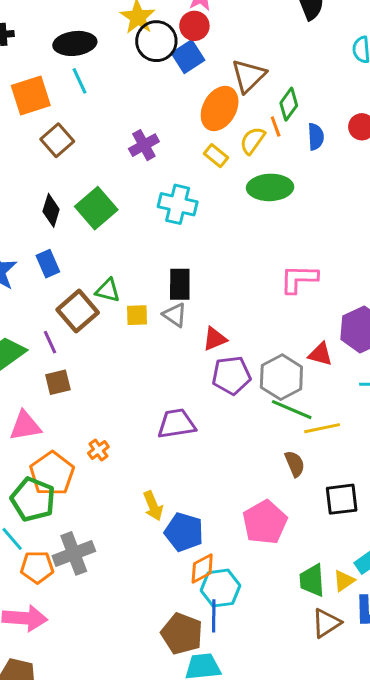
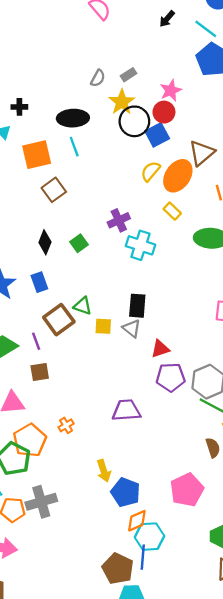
yellow semicircle: (252, 141) -> (150, 171), moved
purple cross: (144, 145) -> (119, 220), moved
green square: (96, 208) -> (79, 243), size x0.6

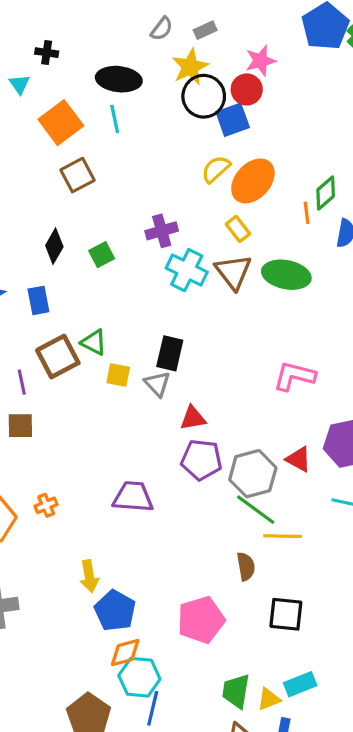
brown triangle: (202, 153) -> (233, 272), moved, turned -36
orange square: (37, 155) -> (61, 123), turned -32
blue line: (143, 557) -> (153, 708), moved

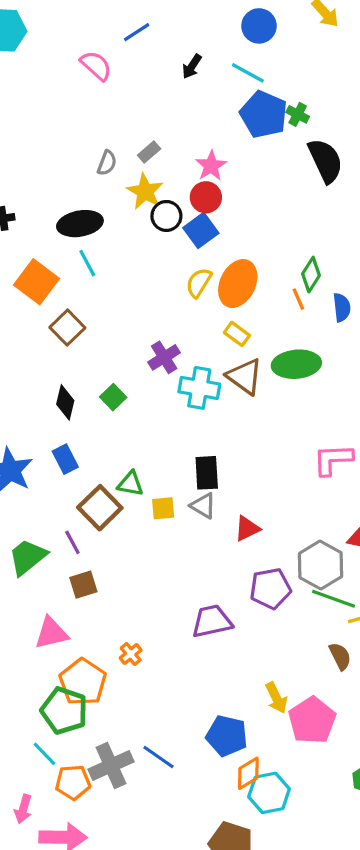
black circle: (204, 96) -> (166, 216), size x0.7
purple pentagon: (201, 460) -> (270, 588), moved
yellow arrow: (89, 576) -> (276, 698), moved
blue line: (153, 708) -> (158, 757), moved, turned -52

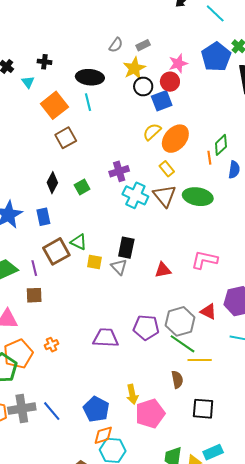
blue pentagon: (264, 114) -> (216, 57), moved
red triangle: (247, 529) -> (163, 270), moved

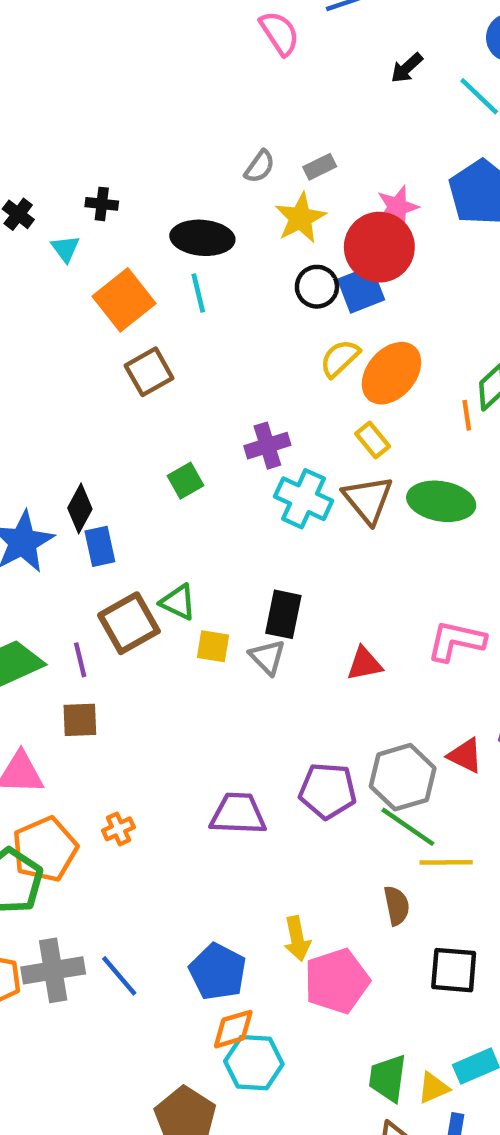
red circle: (170, 82) -> (379, 247), size x1.6
black circle: (143, 86) -> (317, 287), moved
black diamond: (52, 183) -> (80, 508), moved

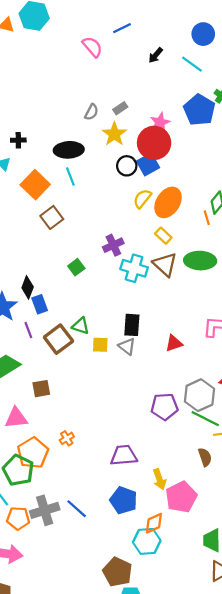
purple line: (80, 660) -> (28, 330), moved
purple trapezoid: (238, 814) -> (124, 455), moved
orange diamond: (233, 1029) -> (154, 523), moved

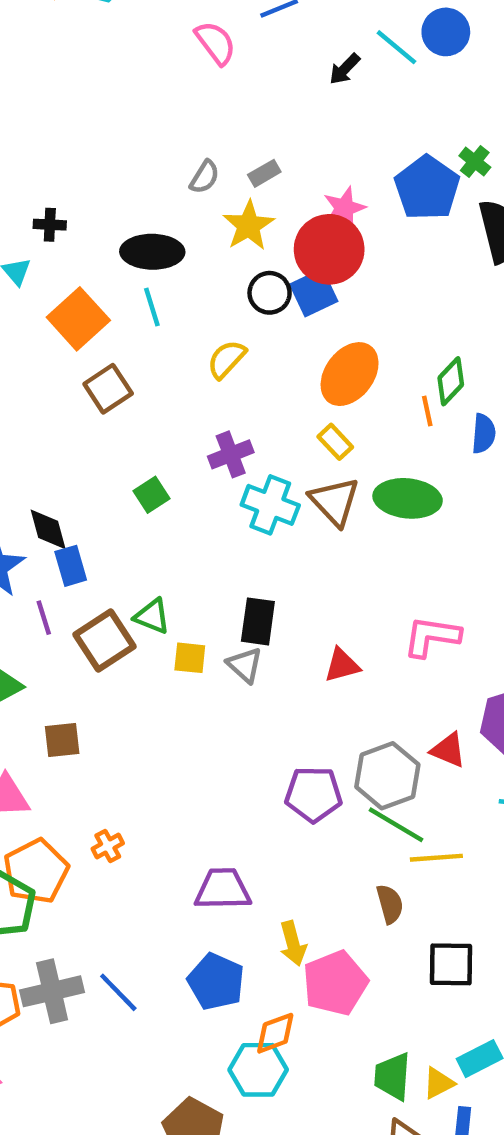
cyan line: (192, 64) -> (396, 47), moved
yellow semicircle: (142, 199) -> (227, 359), moved
black diamond: (28, 287) -> (48, 529), turned -40

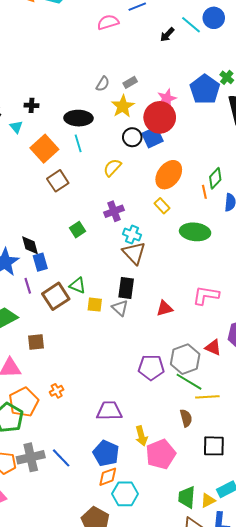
pink semicircle: (216, 43) -> (108, 22), turned -70
brown triangle: (334, 501) -> (134, 253), moved
cyan cross: (270, 505) -> (132, 235), size x0.7
orange diamond: (275, 1033) -> (108, 477), moved

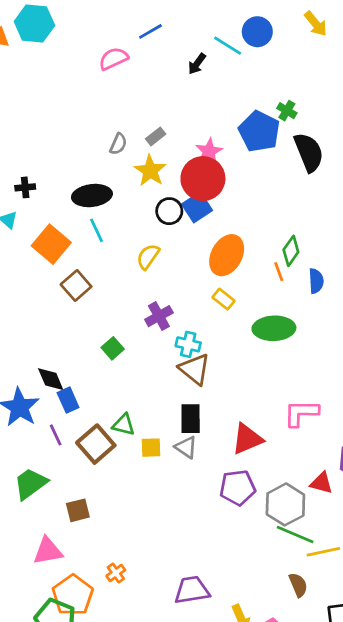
red triangle: (165, 308) -> (247, 439), size x1.4
purple pentagon: (151, 367) -> (238, 488), moved

